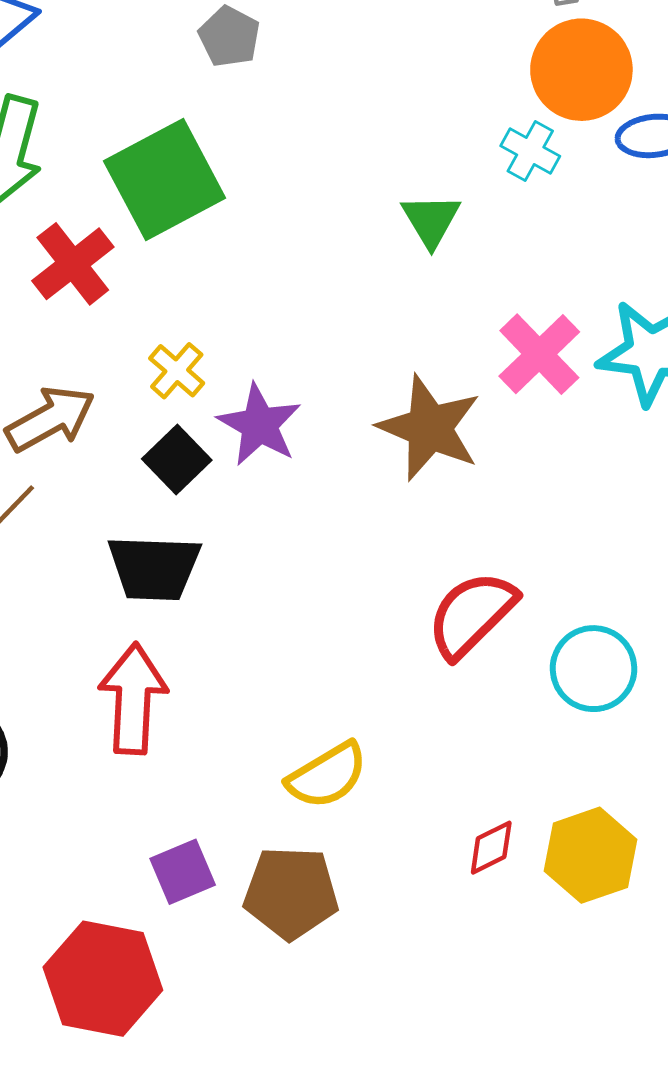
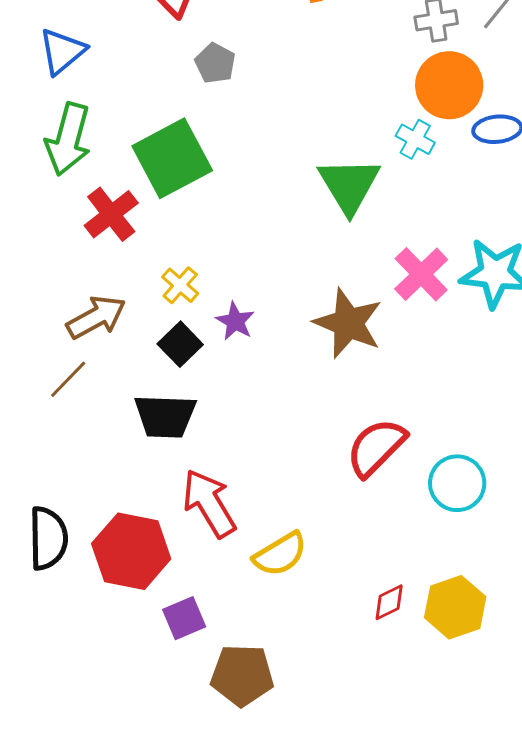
green triangle: (431, 220) -> (349, 185), size x1.6
purple star: (259, 425) -> (235, 321), size x0.7
red arrow: (133, 699) -> (209, 503), moved, turned -34
brown pentagon: (291, 893) -> (242, 675), moved
red hexagon: (103, 979) -> (131, 551), moved

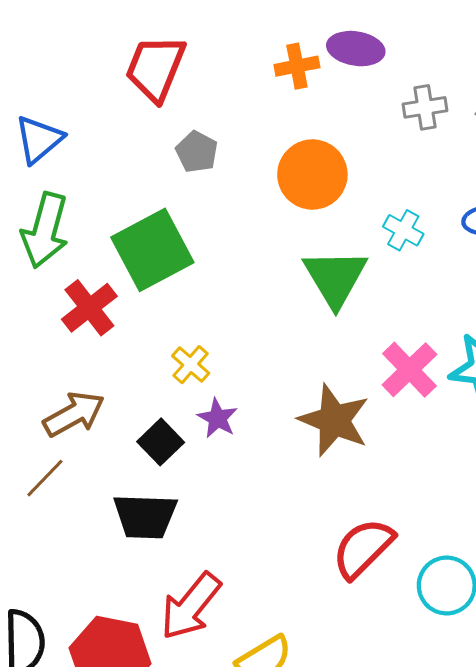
orange circle: (449, 85) -> (312, 175), moved
yellow cross: (180, 285) -> (191, 365), moved
red arrow: (209, 503) -> (191, 606), turned -110

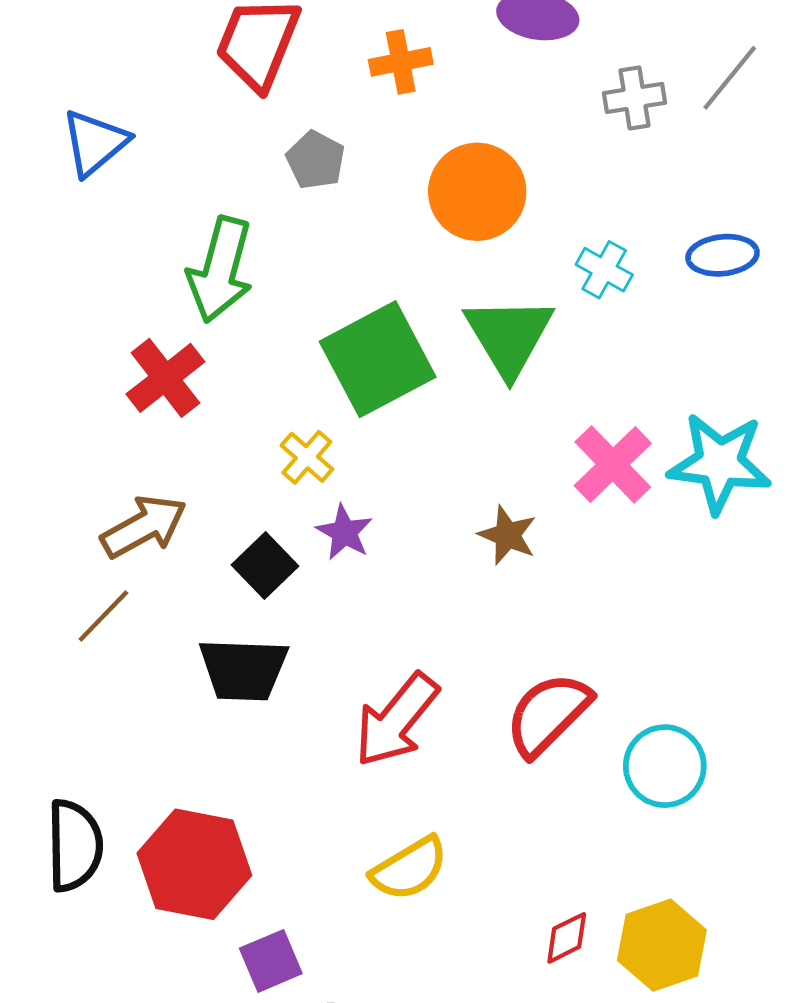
orange cross: (297, 66) -> (401, 62), moved
green arrow: (45, 230) -> (220, 270), moved
green square: (152, 250) -> (378, 359), moved
brown star: (334, 420) -> (507, 535), size x0.6
red arrow: (191, 606) -> (396, 720), moved

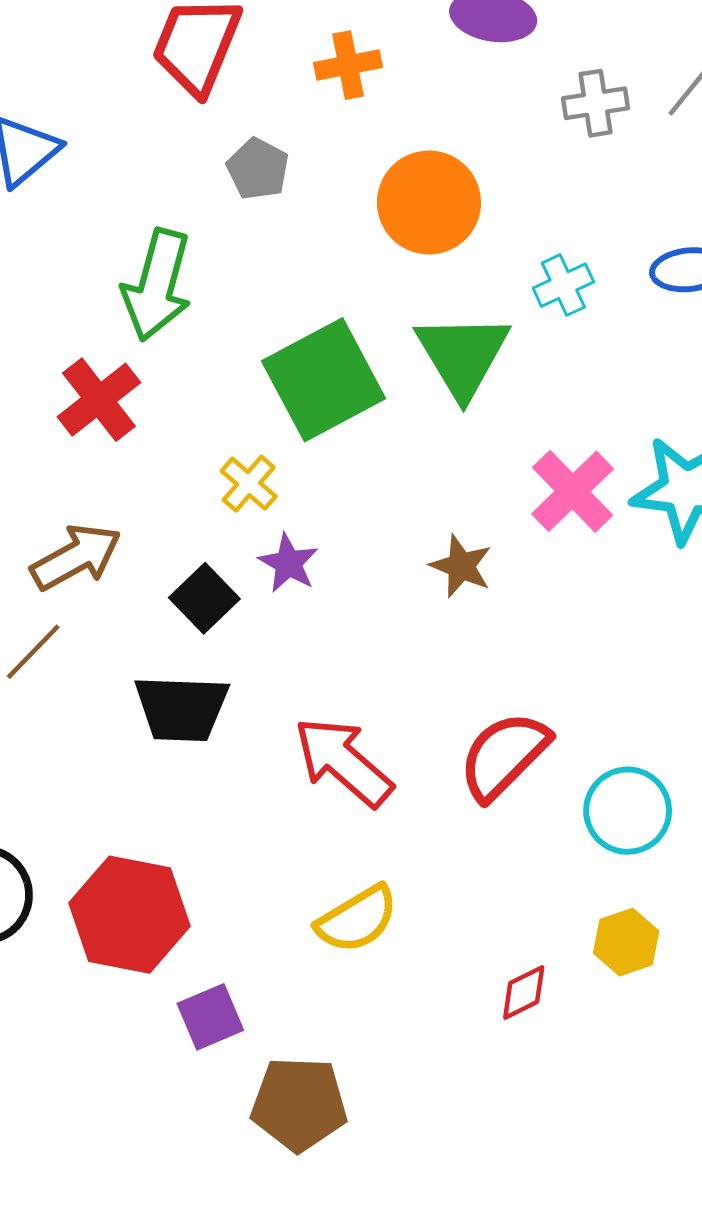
cyan cross: (604, 270) -> (563, 285), turned 36
red arrow: (396, 720) -> (343, 762), turned 92
yellow hexagon: (662, 945) -> (626, 942), moved, size x0.7

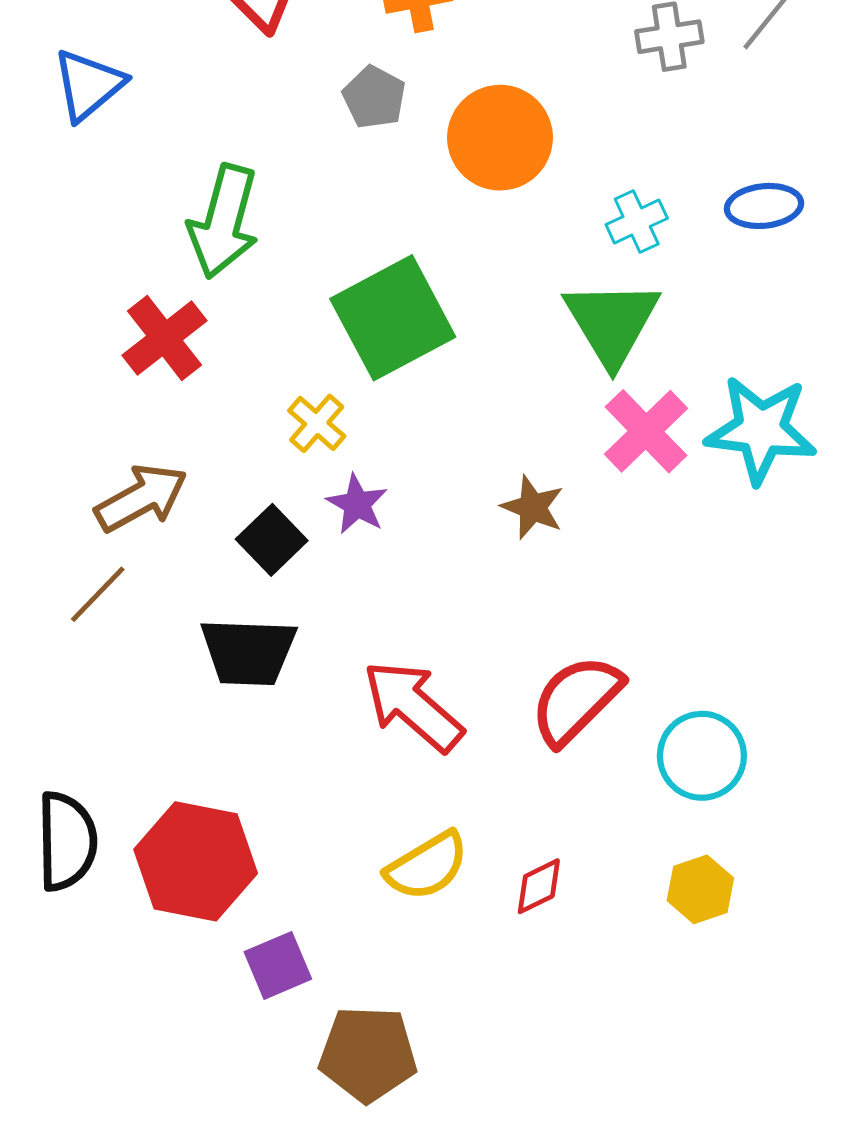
gray pentagon: (258, 169) -> (374, 97), moved
green triangle: (463, 355) -> (612, 322), moved
red diamond: (524, 992) -> (539, 886), moved

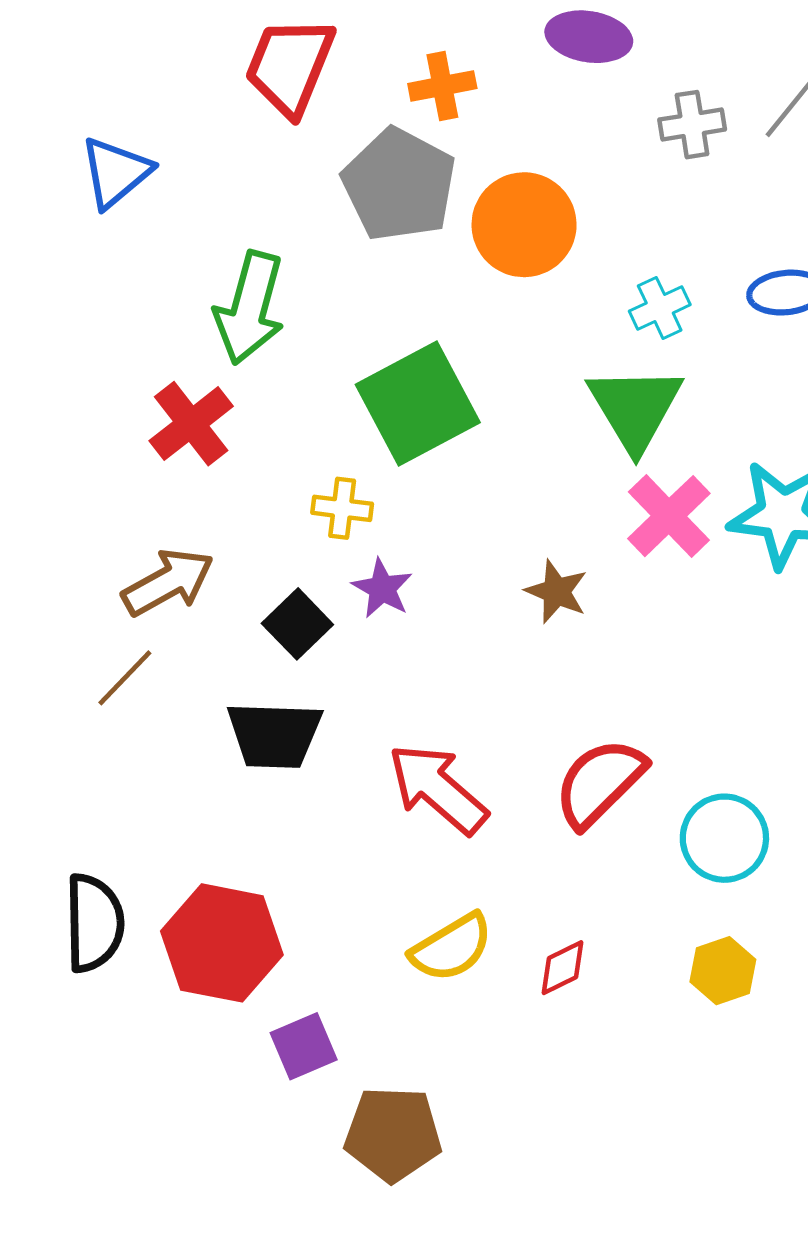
gray pentagon: (374, 97) -> (399, 185), size x1.8
yellow cross: (317, 423) -> (342, 508), turned -34

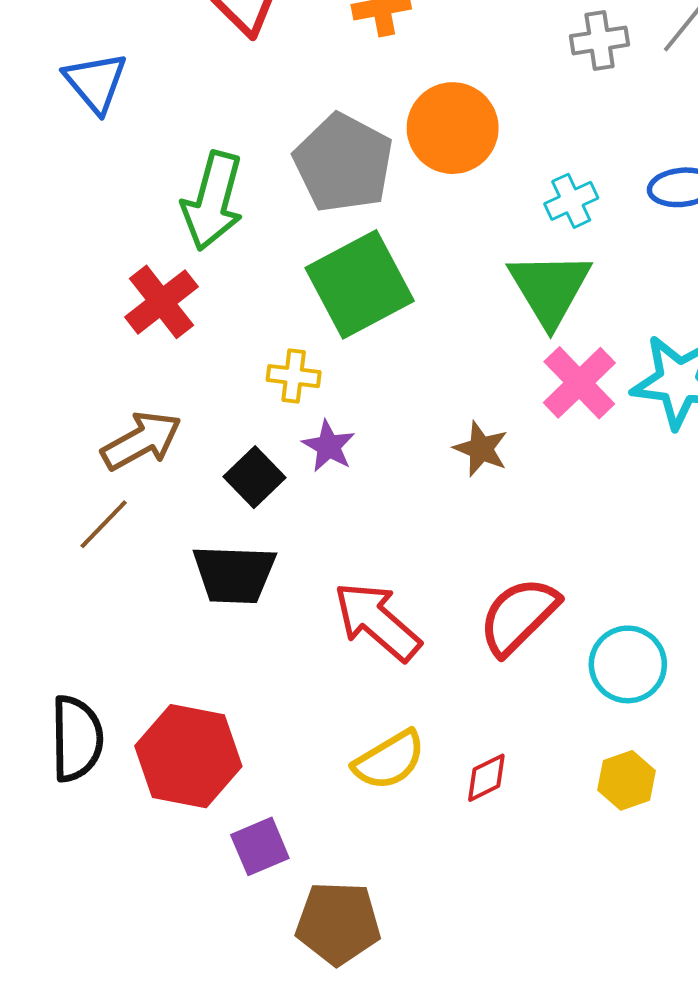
blue triangle: (116, 172) -> (95, 82), turned -30
gray pentagon: (399, 185) -> (343, 163), moved

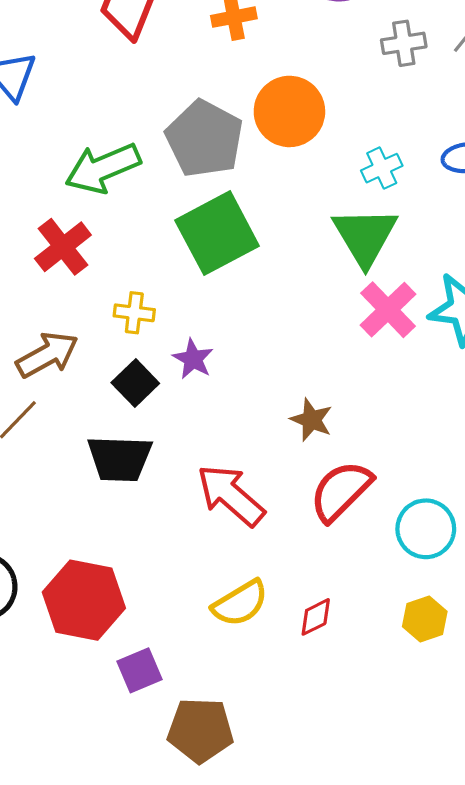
green arrow: (213, 201) -> (103, 168), turned 52
yellow cross: (294, 376) -> (134, 313), moved
brown star: (481, 449) -> (311, 420), moved

